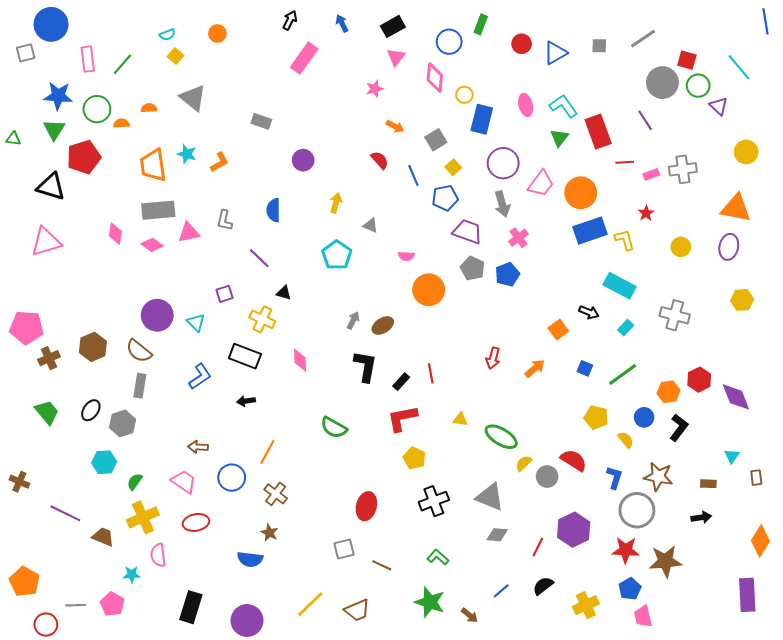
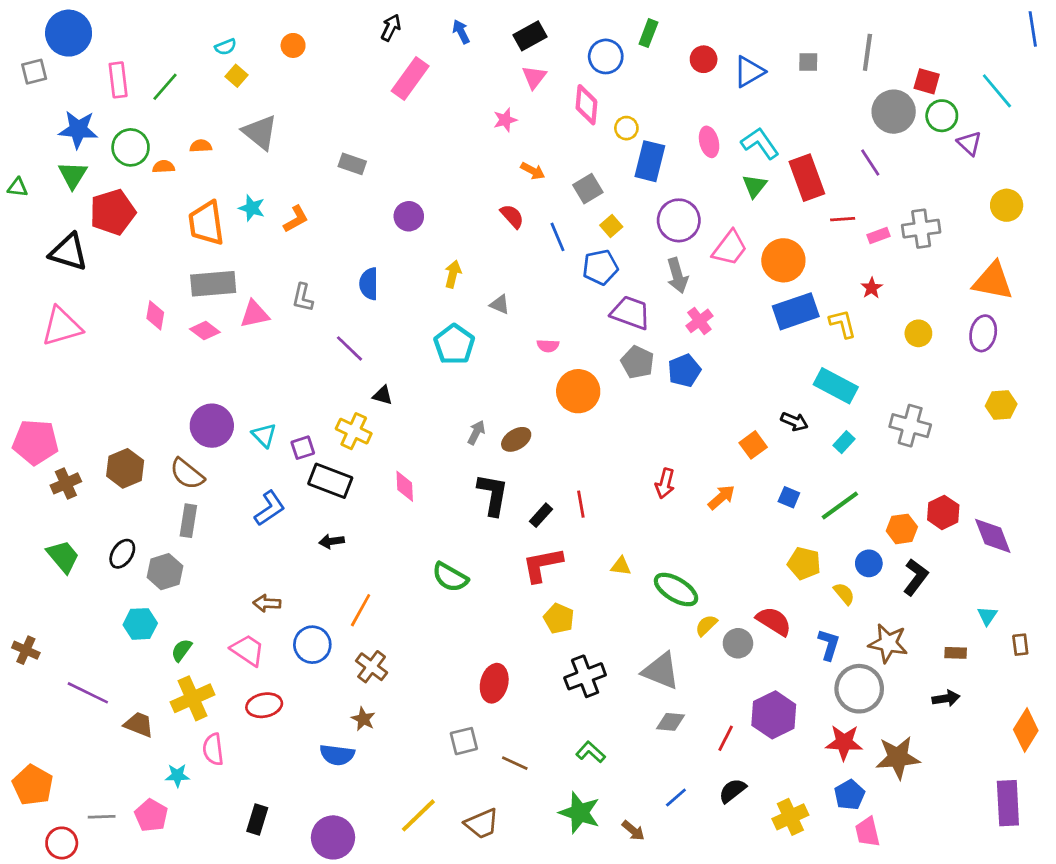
gray line: (643, 39) -> (867, 52), turned -48
purple square: (225, 294) -> (303, 448), moved
black rectangle: (191, 607) -> (257, 820), size x0.7

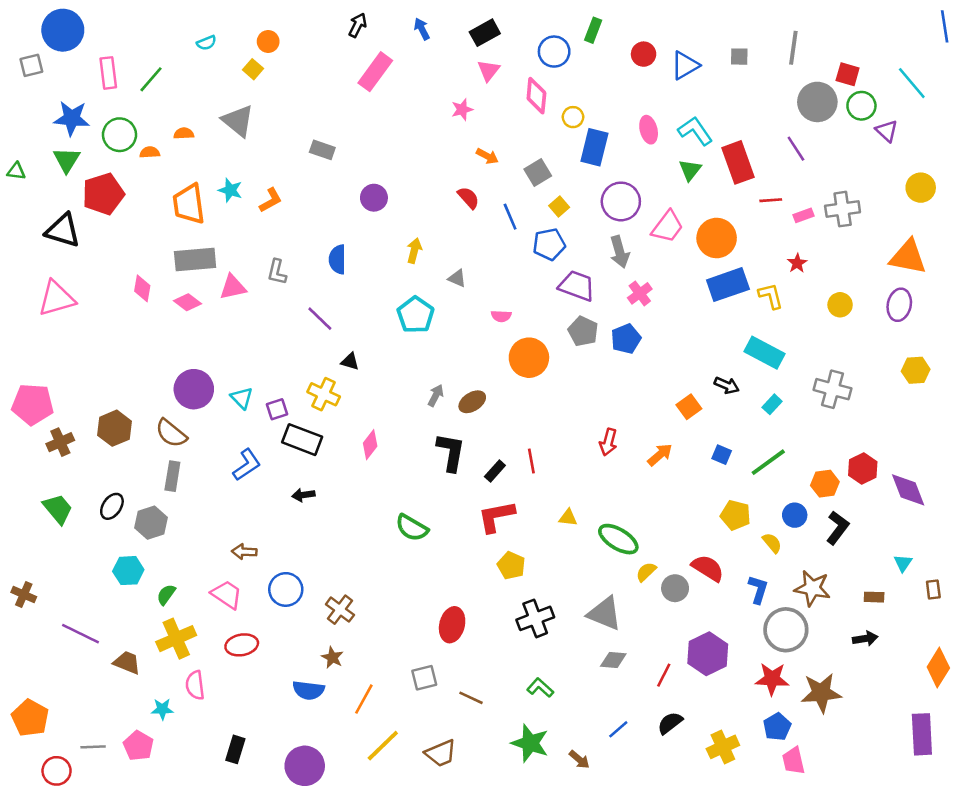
yellow square: (237, 76) -> (253, 69), moved
pink diamond: (405, 486) -> (370, 445), turned 40
orange line: (361, 610) -> (364, 699), moved

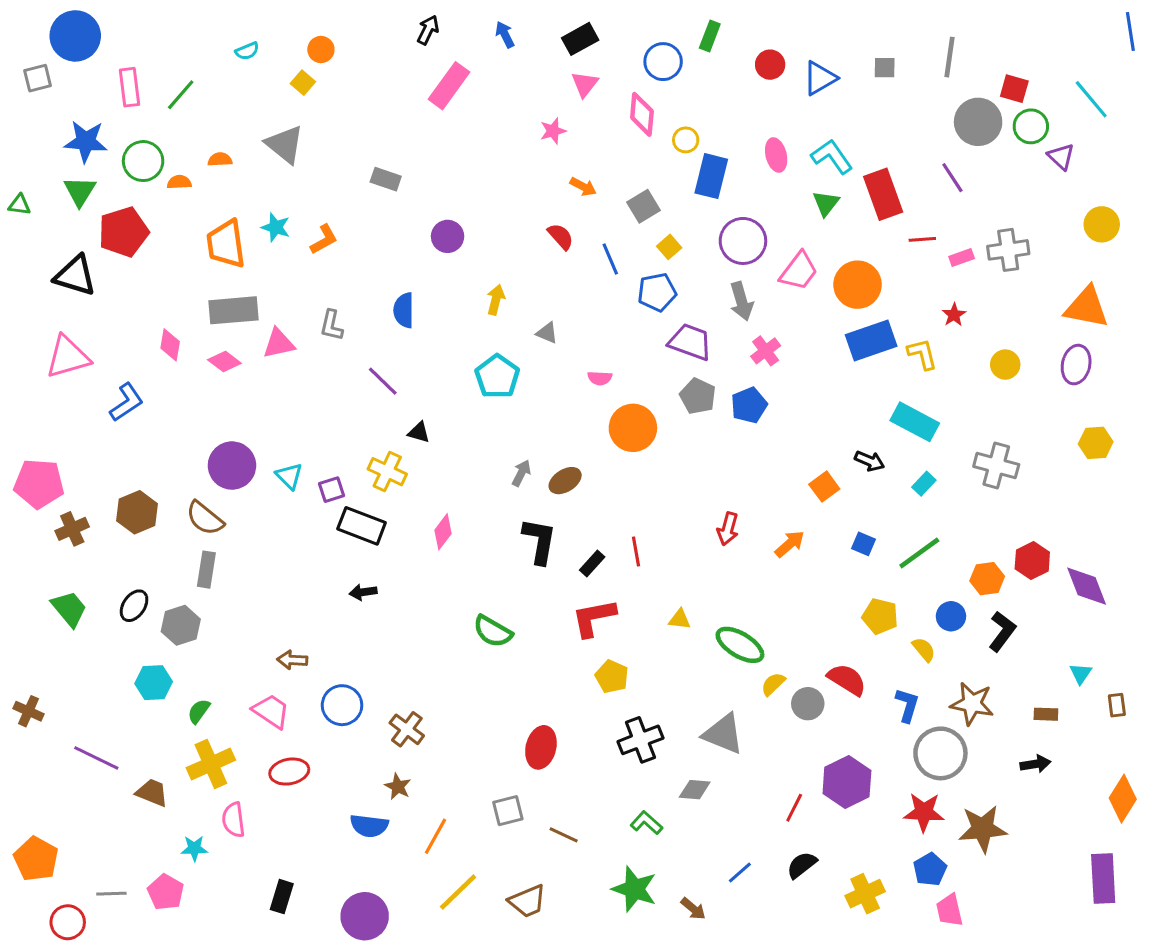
blue L-shape: (247, 465) -> (126, 402), moved
gray diamond: (613, 660) -> (695, 790), moved

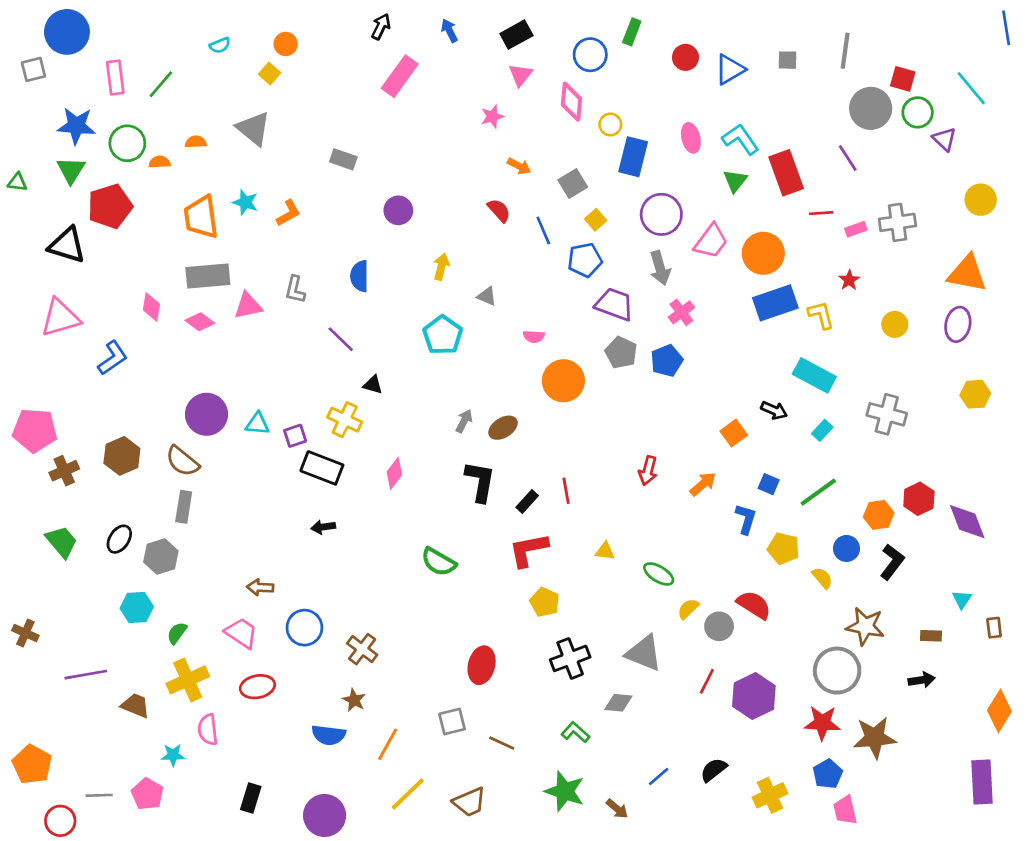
cyan triangle: (289, 476) -> (257, 424), turned -40
green ellipse: (740, 645) -> (659, 574), size x0.7
blue L-shape: (907, 705) -> (746, 519), moved
purple line: (96, 758) -> (86, 675), turned -36
red line: (794, 808) -> (707, 681), moved

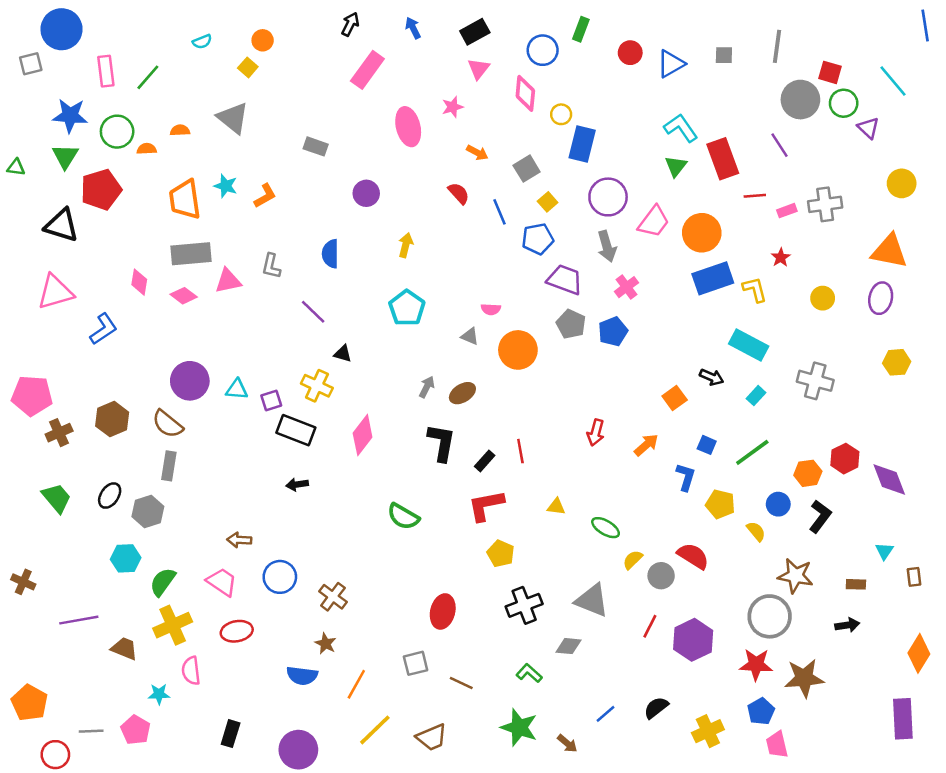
pink ellipse: (691, 138) -> (408, 127), moved, size x1.4
gray triangle: (487, 296) -> (470, 336), moved
pink diamond: (394, 473) -> (363, 435), size x1.4
green semicircle: (177, 633) -> (163, 582), size x1.4

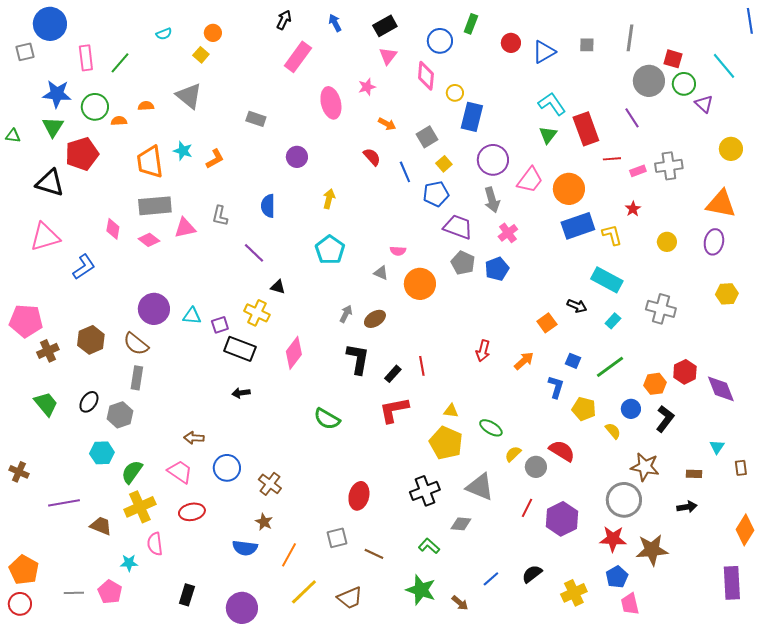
yellow pentagon: (501, 553) -> (446, 443), moved, size x1.5
red circle: (55, 755) -> (20, 604), moved

